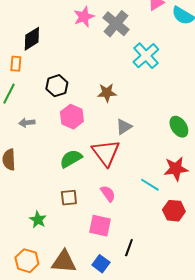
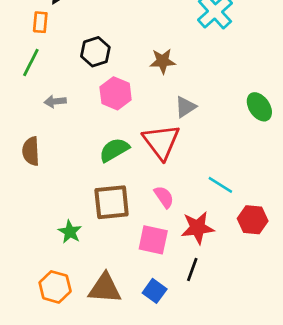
red star: (176, 169) -> (198, 228), moved
brown square: (69, 198) -> (112, 202), size x1.6

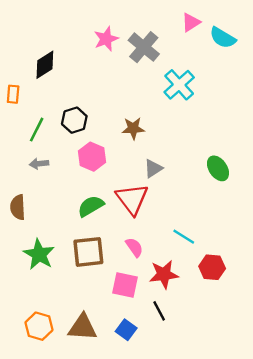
orange rectangle: (40, 22) -> (13, 94), moved
green line: (31, 62) -> (37, 130), moved
green star: (70, 232) -> (39, 254), moved, size x1.5
black line: (192, 269) -> (159, 311), turned -48

